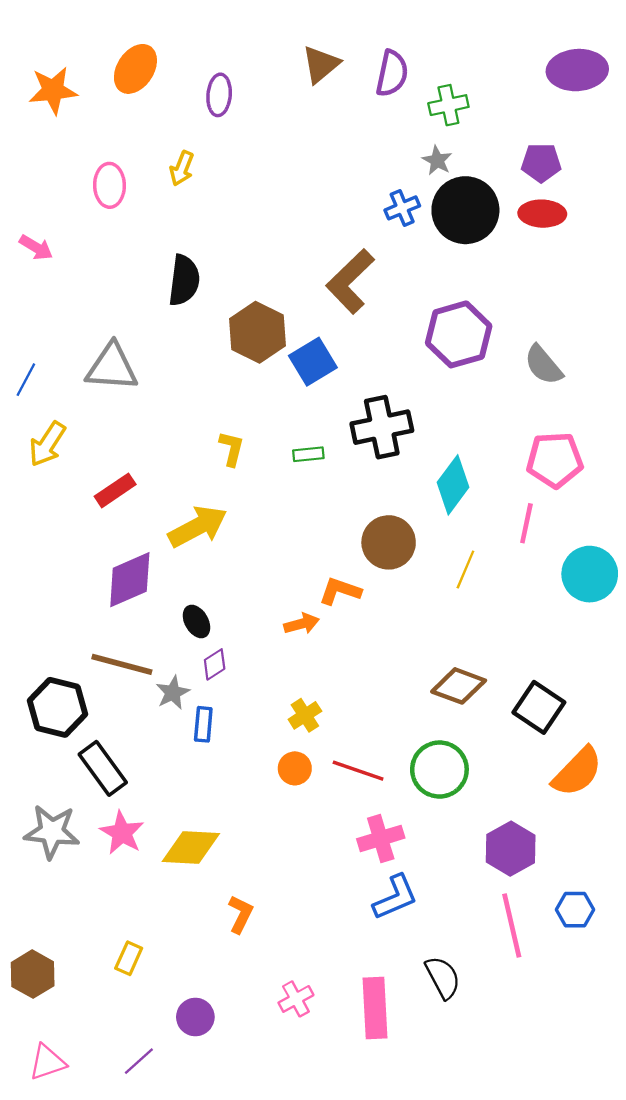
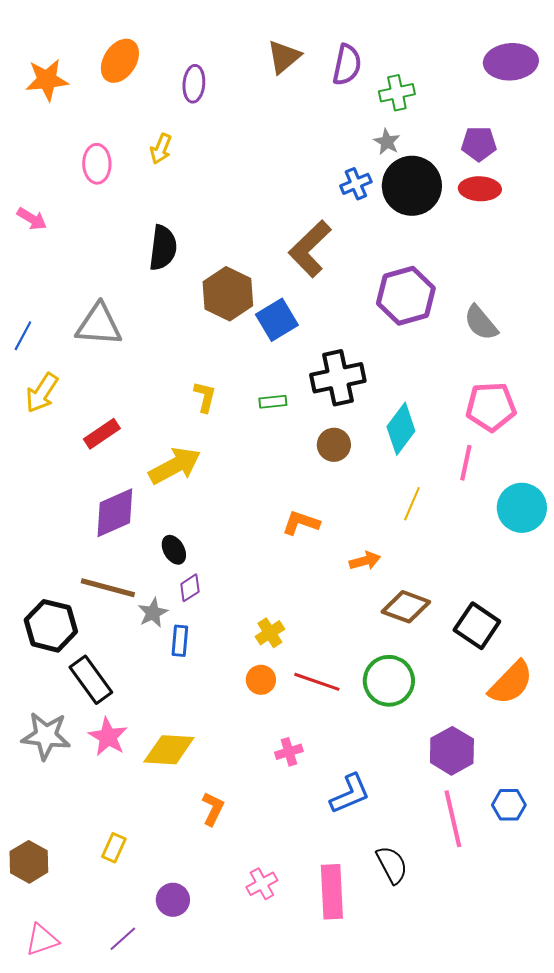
brown circle: (389, 542) -> (334, 445), moved, size x0.7
orange arrow: (302, 624) -> (365, 561), moved
pink cross: (381, 838) -> (289, 752), moved, size x0.7

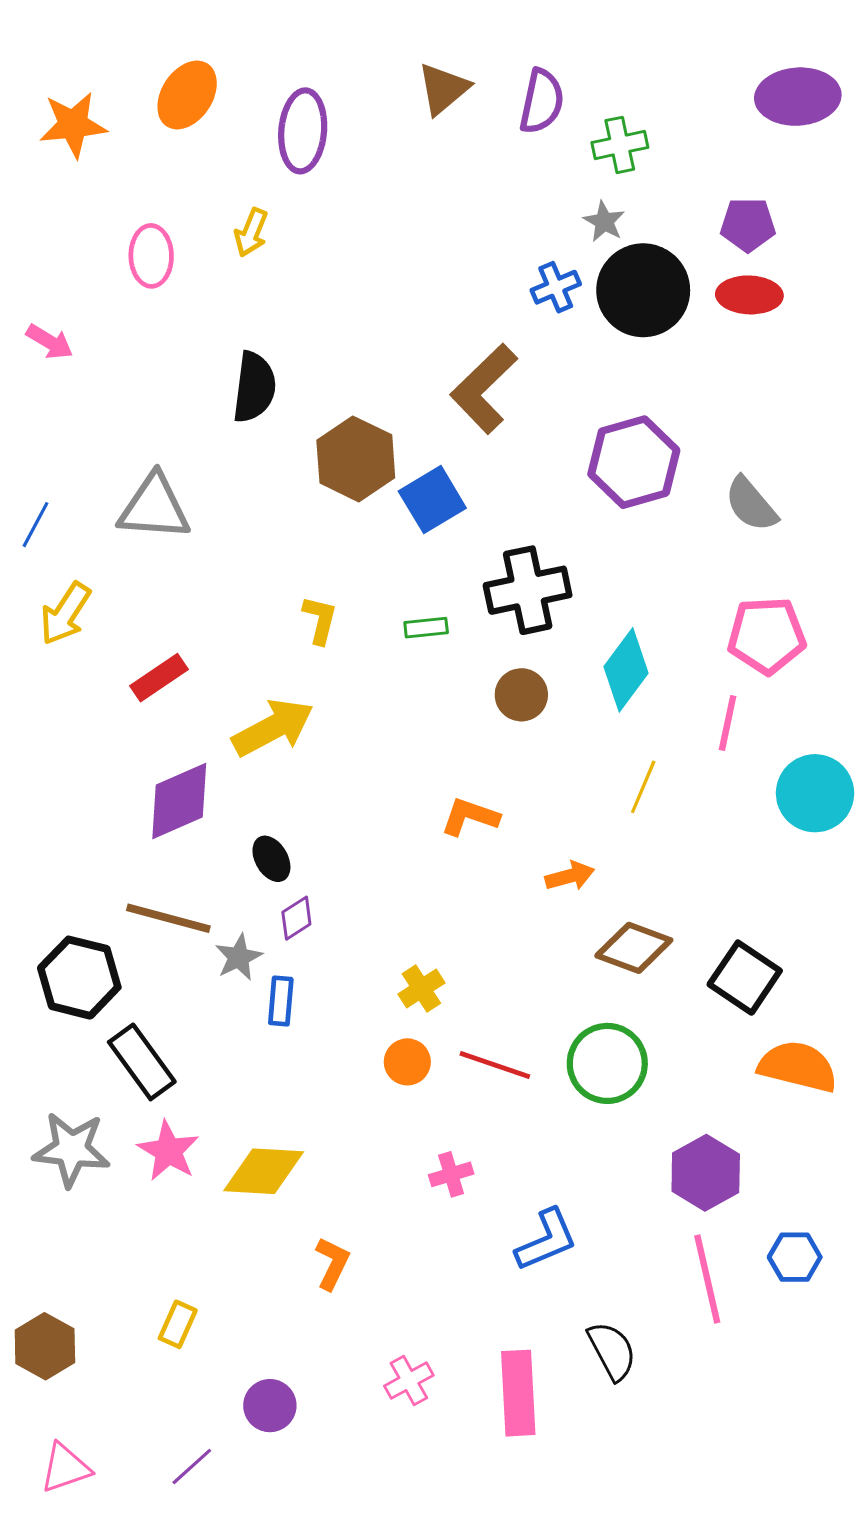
purple ellipse: (194, 84) -> (303, 131), size x1.4
orange semicircle: (511, 683) -> (798, 1067), turned -120

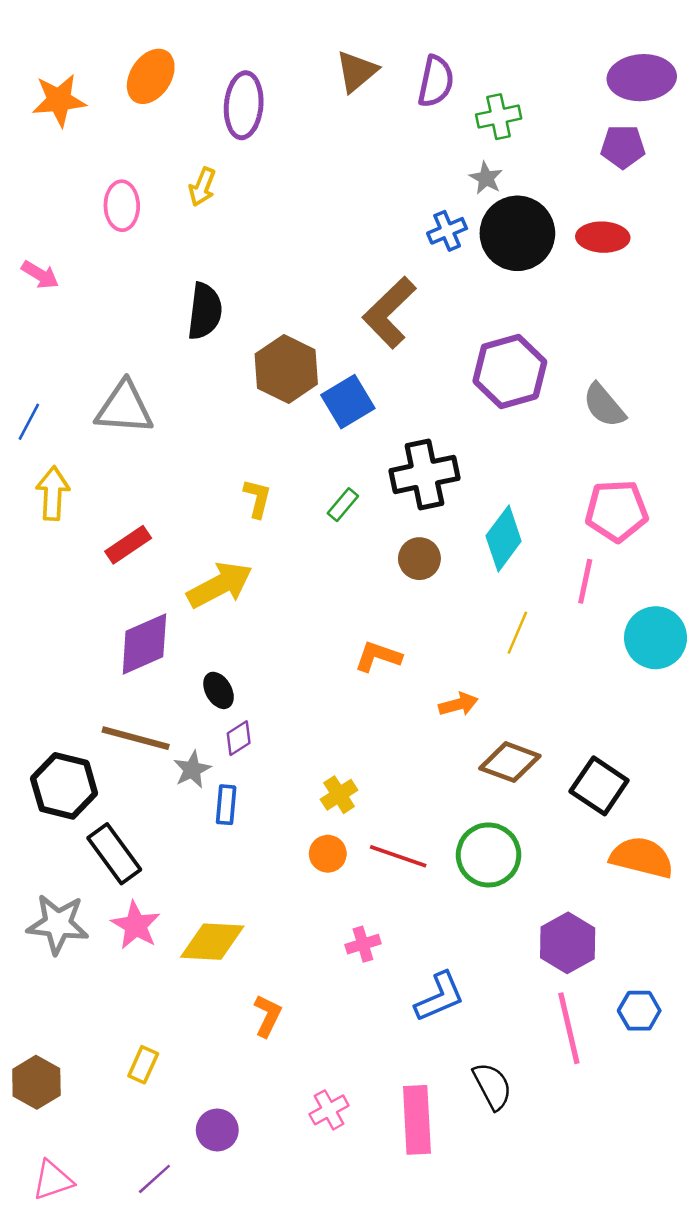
purple pentagon: (748, 225) -> (623, 147), moved
yellow arrow: (65, 614) -> (53, 493), turned 150
green rectangle: (426, 628) -> (343, 505), turned -44

